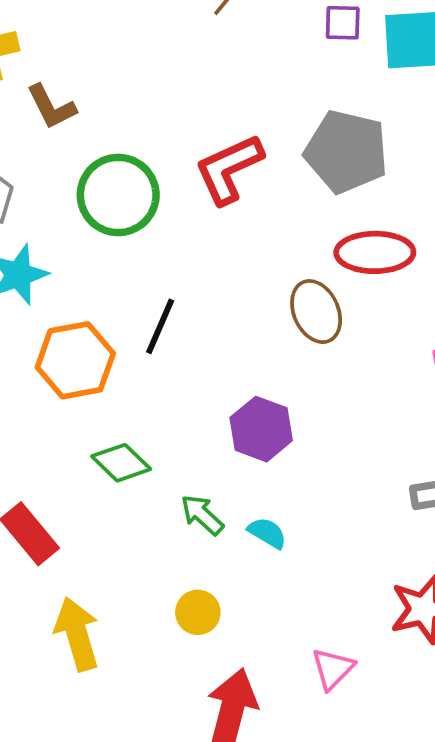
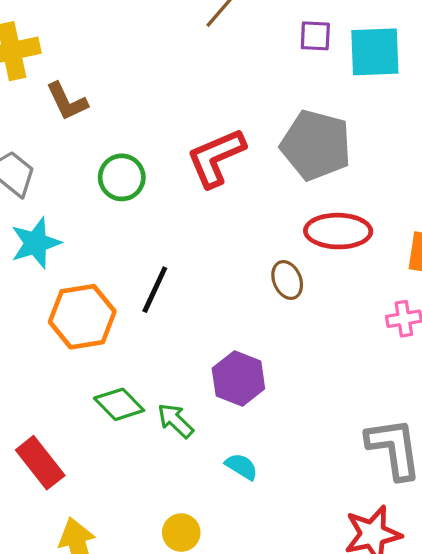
green circle: (118, 195) -> (122, 177), size x0.7
brown ellipse: (316, 312) -> (287, 280), size x0.7
green arrow: (202, 515) -> (175, 421), moved

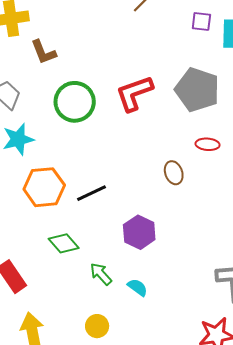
green circle: (122, 177) -> (75, 102), size x1.4
red ellipse: (338, 231) -> (208, 144), size x0.6
black line: (155, 290) -> (91, 193), moved, turned 36
green arrow: (175, 421) -> (101, 274), moved

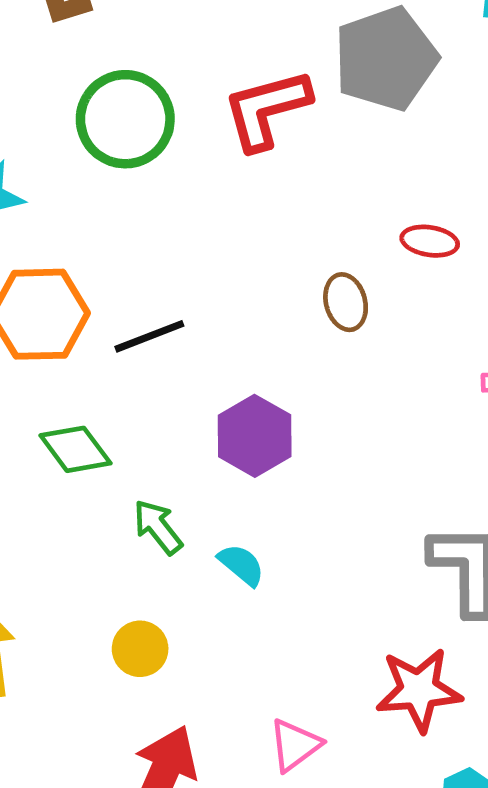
gray pentagon: (197, 90) -> (386, 59), moved, turned 30

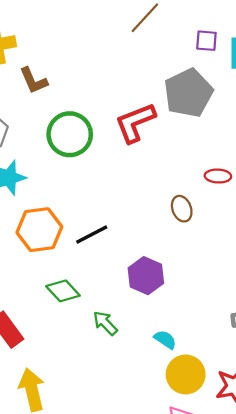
cyan semicircle: (241, 565) -> (165, 340), moved
yellow circle: (140, 649) -> (186, 374), moved, size x1.5

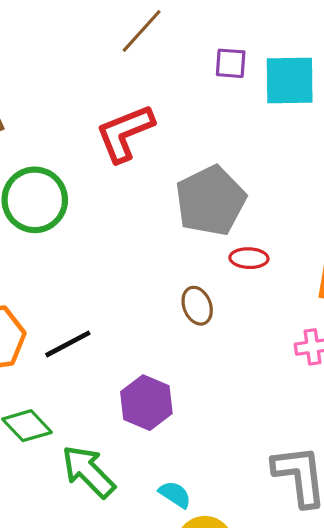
gray pentagon: (188, 93) -> (211, 201), moved
red L-shape: (135, 123) -> (125, 133), moved
green arrow: (105, 323) -> (88, 472), size x1.5

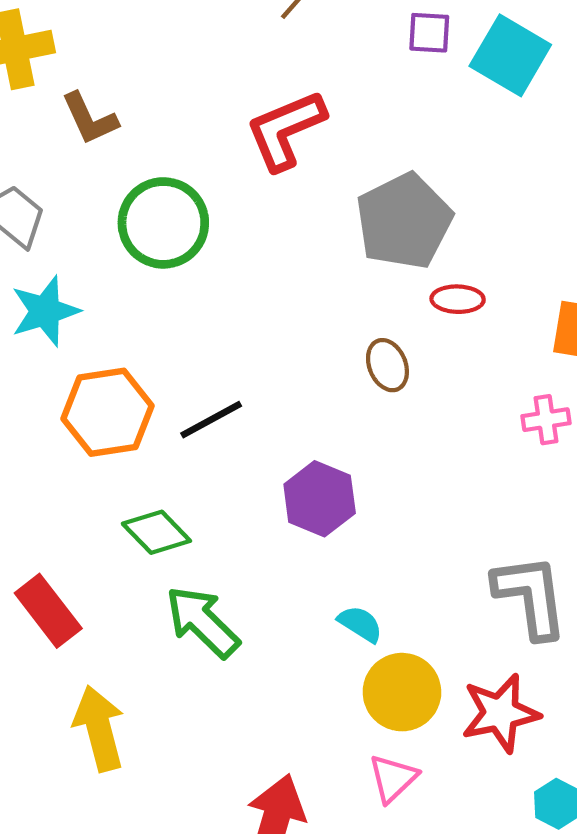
cyan square: (290, 81) -> (510, 55), turned 32
green arrow: (88, 472) -> (202, 622), moved

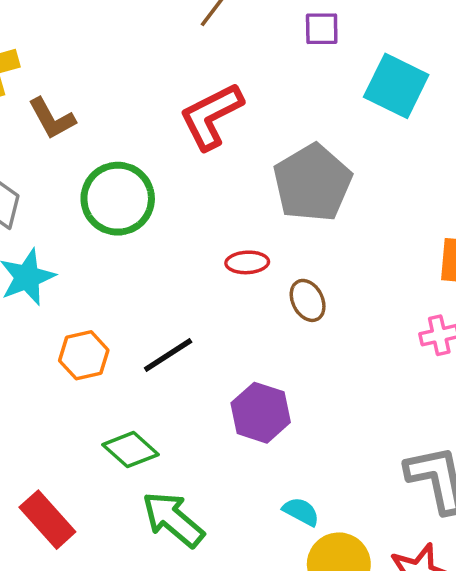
cyan square: (510, 55) -> (396, 86), moved
red ellipse: (458, 299) -> (247, 262), moved
orange hexagon: (107, 412) -> (84, 355), size x0.7

